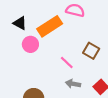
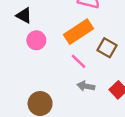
orange rectangle: (50, 26) -> (78, 32), moved

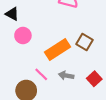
orange rectangle: (78, 32) -> (58, 50), moved
pink line: (78, 61) -> (41, 74), moved

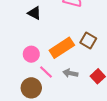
black triangle: (12, 14) -> (34, 13), moved
pink circle: (23, 36) -> (31, 54), moved

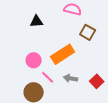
black triangle: (34, 13) -> (37, 21), turned -32
brown square: (88, 40) -> (88, 32), moved

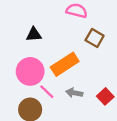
black triangle: (37, 21) -> (34, 34), moved
pink circle: (34, 60) -> (30, 71), size x1.5

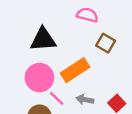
black triangle: (34, 34) -> (43, 39), size x1.6

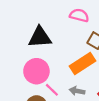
orange rectangle: (75, 70) -> (83, 64), moved

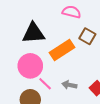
orange rectangle: (83, 64) -> (62, 50), moved

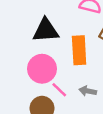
orange rectangle: (62, 50) -> (79, 50), turned -60

